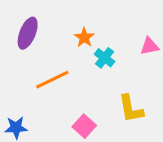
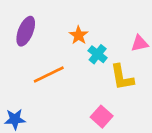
yellow L-shape: (131, 109) -> (122, 77), moved
pink square: (84, 126) -> (102, 117), moved

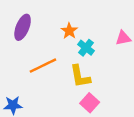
yellow L-shape: (122, 77) -> (80, 76), moved

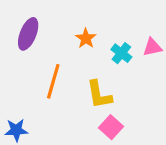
cyan cross: (86, 48) -> (121, 53), moved
orange line: (43, 66) -> (53, 81), turned -48

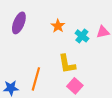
orange line: (53, 81) -> (36, 79), moved

